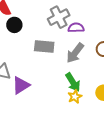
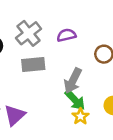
gray cross: (59, 17) -> (29, 33), moved
gray arrow: (75, 53) -> (73, 81), moved

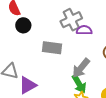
gray cross: (29, 33) -> (71, 20), moved

